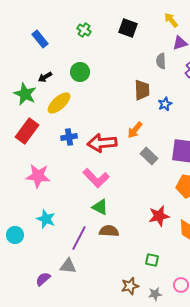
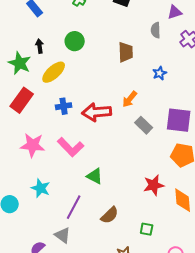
black arrow: (45, 77) -> (40, 46), turned 112
brown trapezoid: (142, 90) -> (126, 52), moved
pink L-shape: (96, 178) -> (71, 147), moved
brown semicircle: (109, 231) -> (110, 215), moved, turned 132
gray triangle: (68, 266) -> (63, 235), turned 30

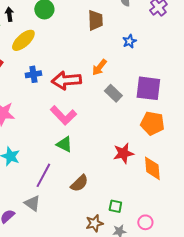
pink L-shape: (71, 147) -> (63, 115), moved
green square: (147, 229) -> (115, 206), moved

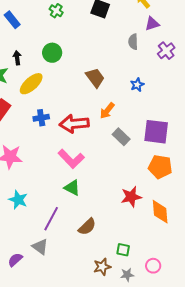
brown trapezoid: (95, 20) -> (95, 78), moved, turned -35

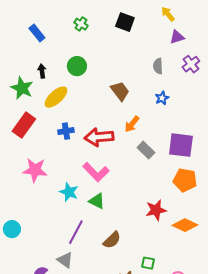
gray semicircle: (133, 42) -> (158, 66), moved
cyan star: (18, 200) -> (69, 192), moved
orange diamond: (160, 212) -> (185, 225), turned -60

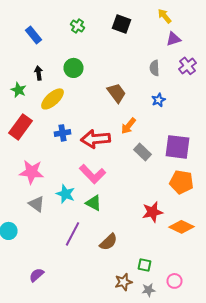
green star: (22, 88) -> (18, 90), size x0.7
gray triangle: (65, 260) -> (36, 204), moved

